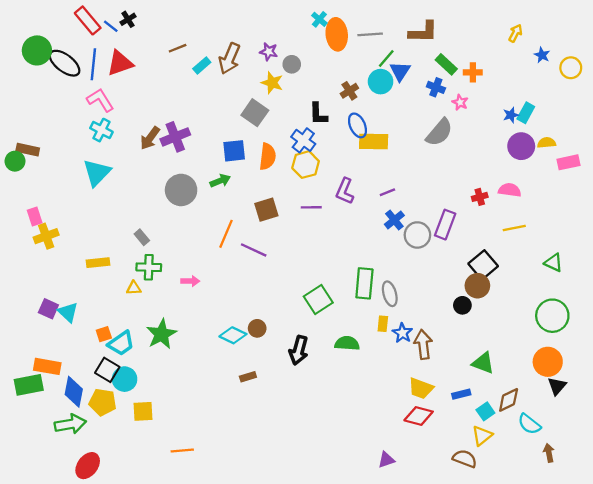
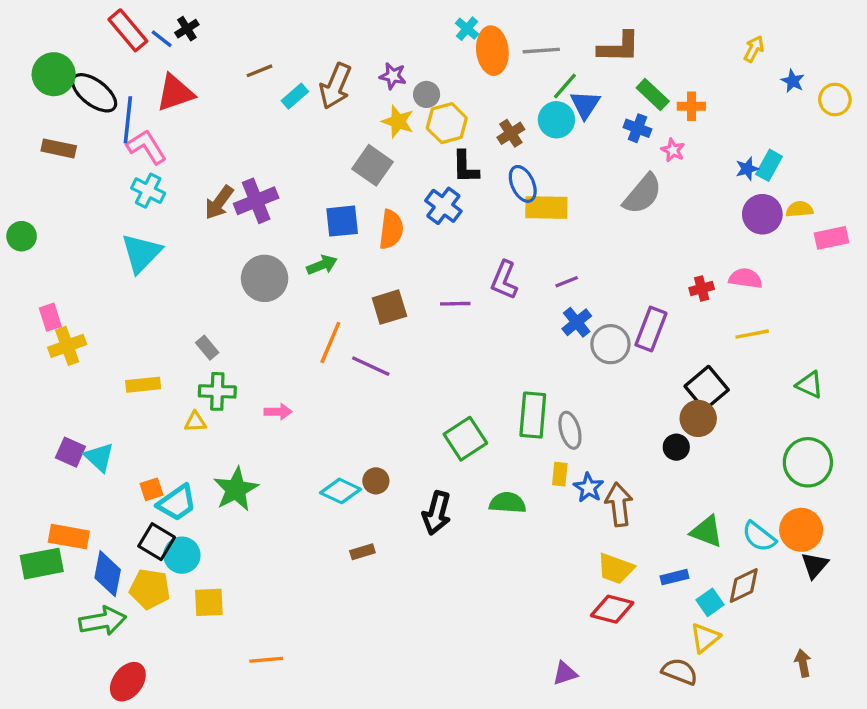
blue line: (93, 64) -> (128, 120), moved
brown rectangle: (28, 150) -> (59, 148), moved
yellow hexagon: (306, 165) -> (447, 123), moved
cyan semicircle: (529, 424) -> (759, 537), moved

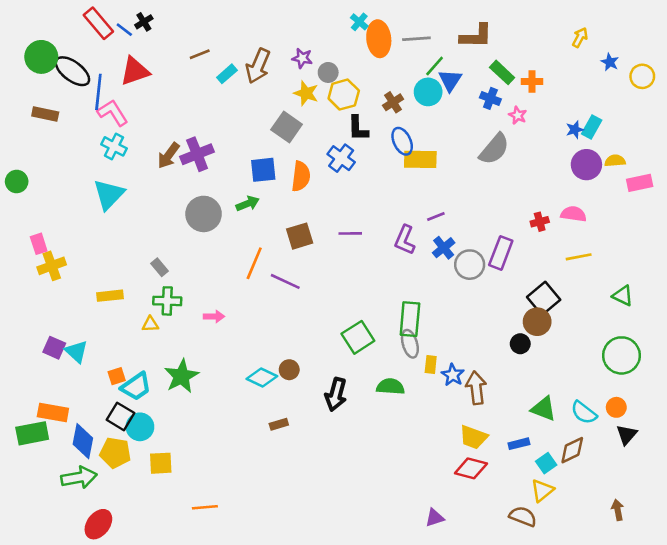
purple L-shape: (504, 280) -> (405, 240), moved
gray ellipse: (570, 430) -> (410, 344), moved
orange circle: (801, 530) -> (616, 407), size x0.6

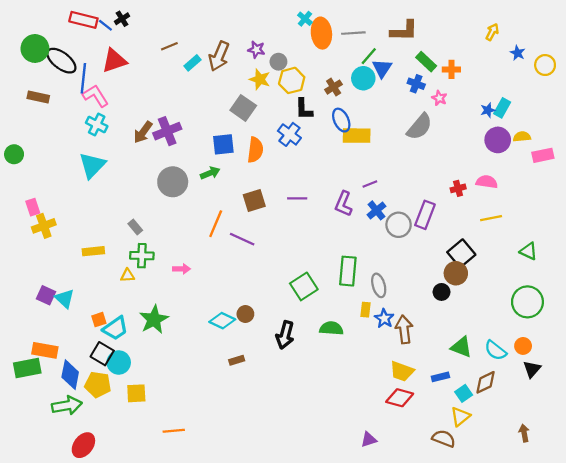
red rectangle: (98, 23) -> (83, 20), turned -36
gray ellipse: (410, 344) -> (379, 285), moved

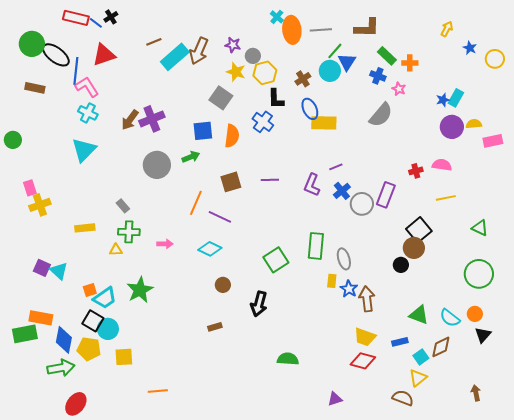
cyan rectangle: (193, 63) -> (175, 57), size x1.8
cyan diamond: (222, 321) -> (210, 249), moved
green semicircle: (331, 328) -> (288, 359), moved

